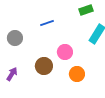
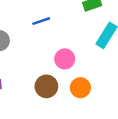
brown circle: (44, 66) -> (46, 86), moved

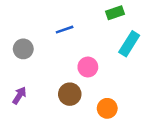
orange circle: (80, 88) -> (107, 108), moved

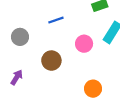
pink circle: (88, 67) -> (84, 44), moved
brown circle: (70, 94) -> (51, 61), moved

